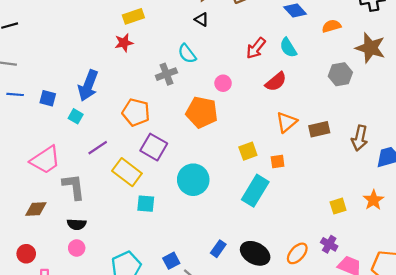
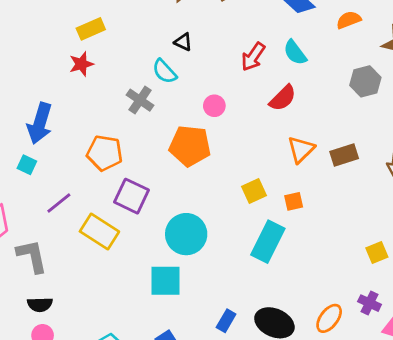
black triangle: (202, 19) -> (183, 42), moved
gray cross: (166, 74) -> (140, 100), turned -30
cyan square: (146, 204) -> (165, 281), moved, size x1.4

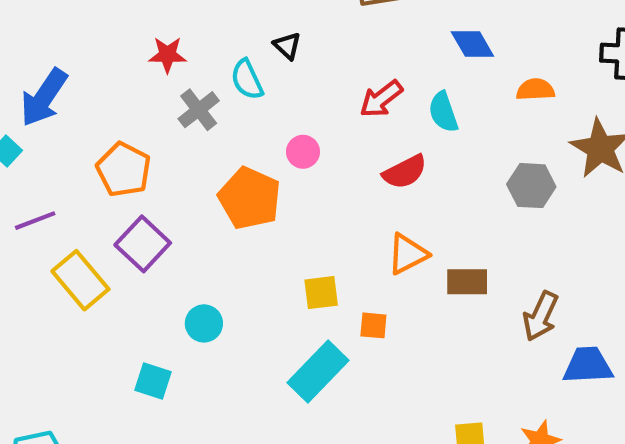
red star: (81, 64) -> (167, 55), moved
cyan circle: (186, 234) -> (204, 323), size x0.6
cyan square: (165, 281) -> (153, 381), size x0.7

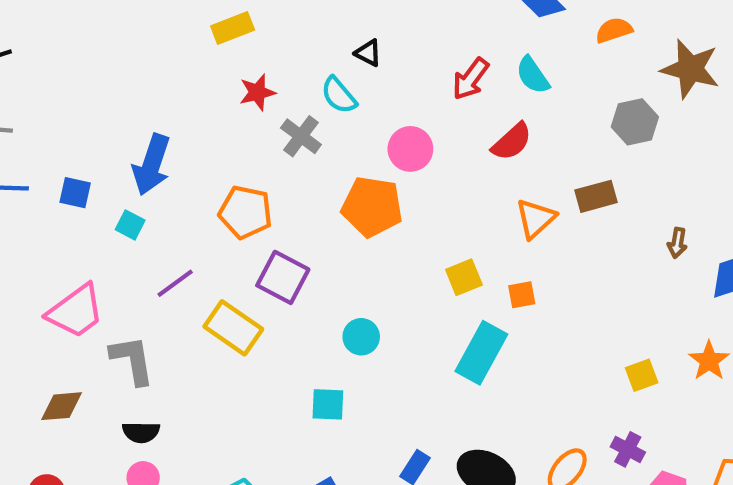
pink circle: (303, 152) -> (410, 149), size x1.4
brown rectangle: (467, 282) -> (596, 196), moved
brown arrow: (541, 316) -> (677, 243), size x0.6

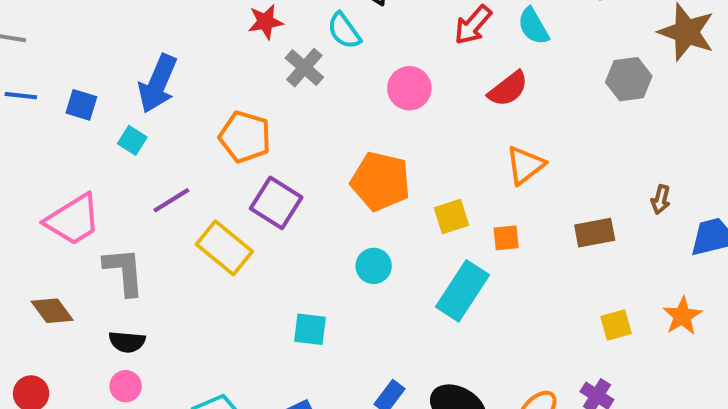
brown rectangle: (596, 196) -> (595, 233), moved
orange pentagon: (372, 207) -> (380, 181), moved
cyan circle: (361, 337) -> (374, 266), moved
brown diamond: (62, 406) -> (52, 311), turned 54

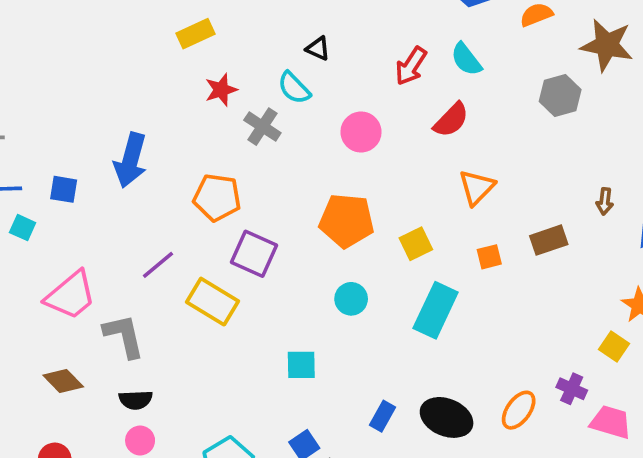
cyan square: (132, 140) -> (23, 228), moved
orange square: (506, 238) -> (489, 257), moved
yellow square: (616, 325) -> (614, 346), moved, turned -32

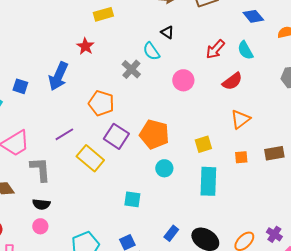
red star: (221, 90) -> (85, 46), moved, turned -30
orange pentagon: (347, 221) -> (154, 134), moved
cyan rectangle: (436, 310) -> (208, 181), turned -32

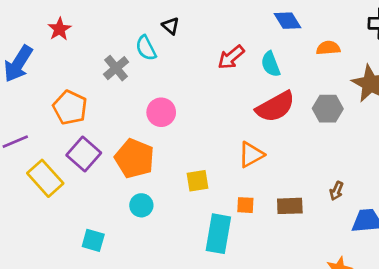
pink circle: (183, 80) -> (161, 112), moved
red semicircle: (232, 81) -> (275, 107), moved, size x1.4
cyan rectangle: (208, 181) -> (218, 234), moved

